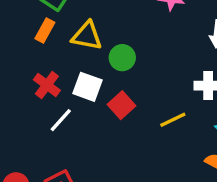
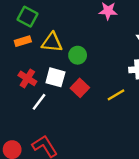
orange rectangle: (45, 31) -> (23, 41), turned 49

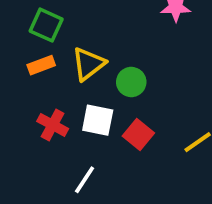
yellow triangle: (52, 42) -> (88, 64), turned -40
white line: (39, 102) -> (85, 180), moved

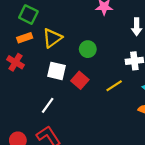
green circle: (131, 82) -> (88, 49), moved
red cross: (53, 125) -> (15, 62), moved

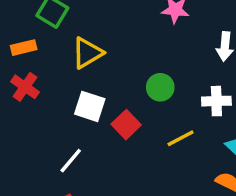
orange rectangle: (25, 38) -> (24, 48), moved
green circle: (88, 49) -> (160, 87), moved

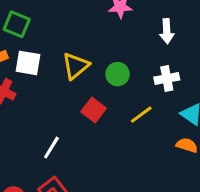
yellow triangle: (87, 53) -> (76, 66), moved
white square: (90, 106) -> (28, 63), moved

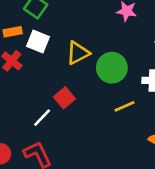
green circle: (118, 74) -> (112, 68), size x1.5
red square: (94, 110) -> (64, 98), moved

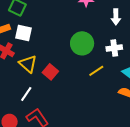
yellow triangle: (78, 53) -> (28, 64), moved, turned -42
white line: (42, 118) -> (26, 94), moved

